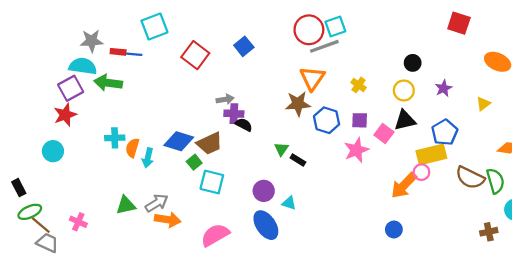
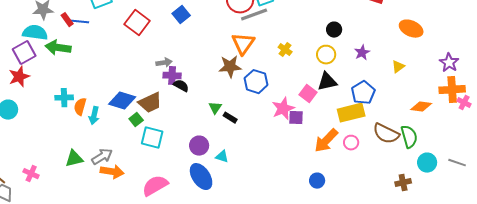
red rectangle: (118, 52) -> (67, 20), turned 48
purple square: (360, 120) -> (296, 118), moved
pink circle: (421, 172) -> (351, 143), moved

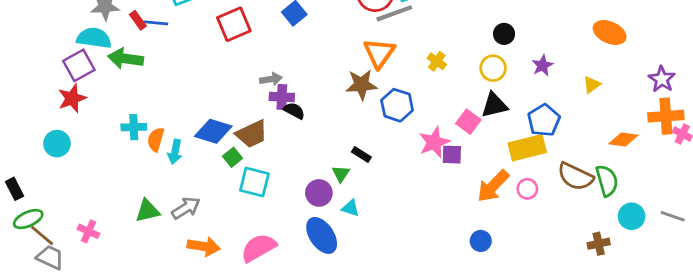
red square: (137, 23) -> (234, 24), turned 30
green triangle: (215, 108) -> (341, 174), moved
orange arrow: (112, 172) -> (204, 246), moved

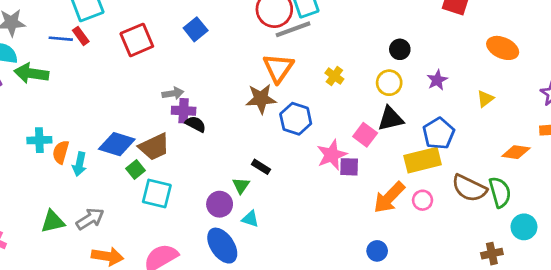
red rectangle: (138, 20) -> (81, 36), moved

